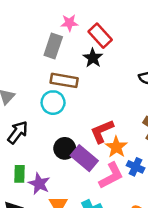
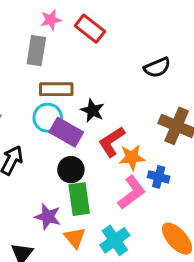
black star: (93, 58) -> (92, 111), moved
orange star: (116, 147) -> (132, 157), turned -30
purple rectangle: (84, 158) -> (66, 132), moved
green rectangle: (19, 174) -> (79, 199), moved, size x1.5

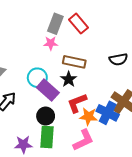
pink star: (51, 20) -> (51, 43), moved
gray rectangle: (36, 51) -> (55, 24), moved
brown rectangle: (56, 89) -> (74, 62), moved
blue cross: (159, 177) -> (108, 113), moved, size x1.5
purple star: (48, 217) -> (23, 145), turned -30

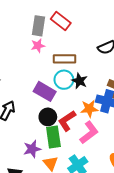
cyan circle: (37, 78) -> (64, 80), moved
black star: (69, 79) -> (80, 81), moved
red L-shape: (77, 103) -> (67, 121), moved

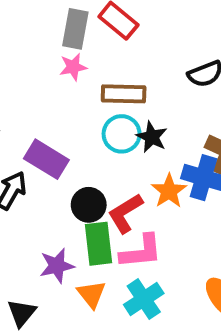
purple rectangle: (45, 91) -> (46, 159), moved
orange star: (89, 109) -> (169, 191), turned -30
pink L-shape: (89, 133) -> (141, 251), moved, turned 30

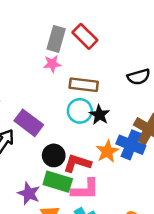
red L-shape: (125, 213) -> (77, 163), turned 44
green rectangle: (98, 244) -> (58, 182), turned -72
purple star: (57, 266) -> (29, 193), turned 30

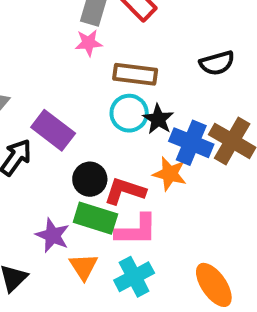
blue cross: (131, 145) -> (191, 143), moved
orange star: (107, 151) -> (170, 174), turned -30

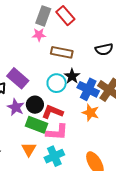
cyan circle: (129, 113) -> (57, 83), moved
orange star: (170, 174) -> (91, 113), moved
purple star: (53, 235) -> (16, 107), moved

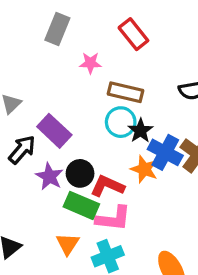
gray rectangle: (43, 16) -> (57, 29), moved
cyan circle: (57, 83) -> (121, 122), moved
orange star: (91, 113) -> (144, 169), moved

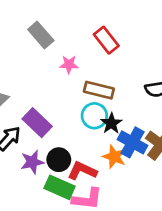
gray rectangle: (57, 29) -> (41, 35), turned -64
purple star: (49, 176) -> (32, 162), turned 30

